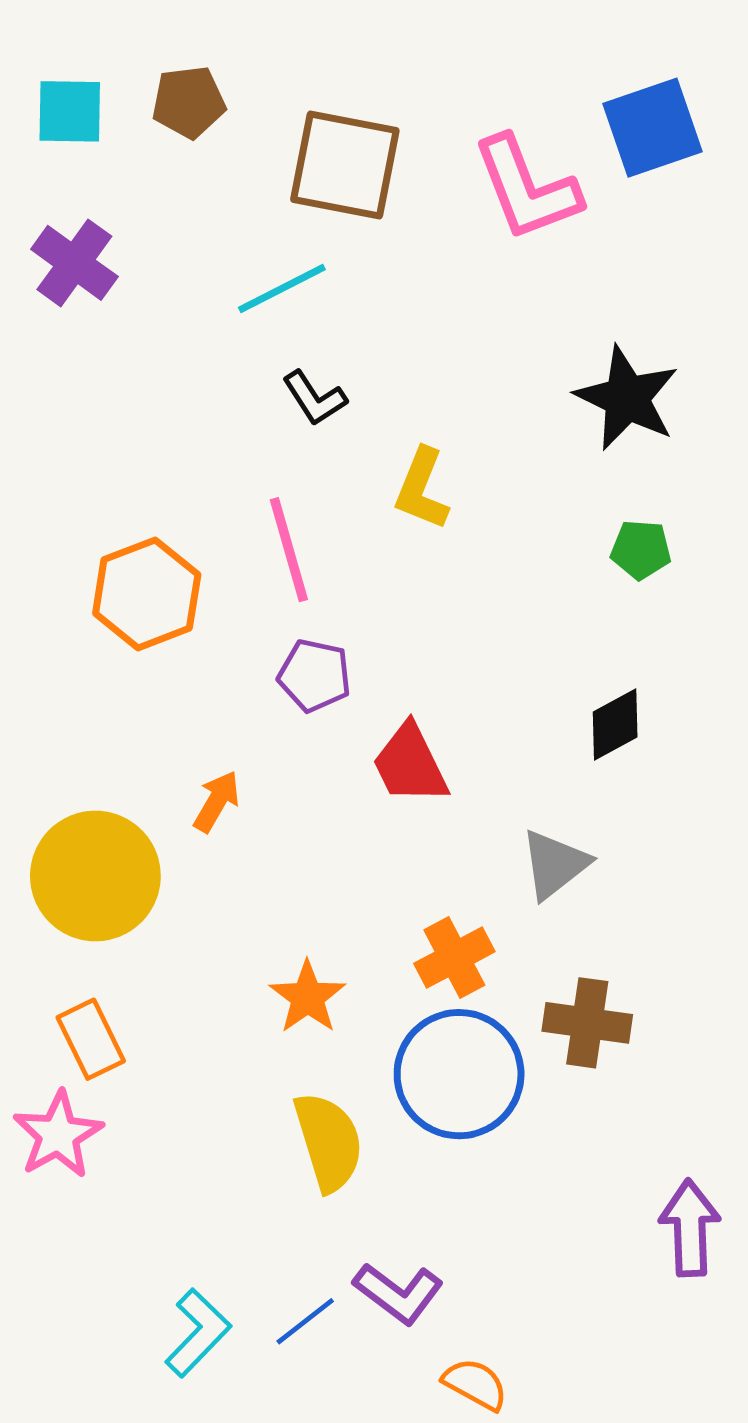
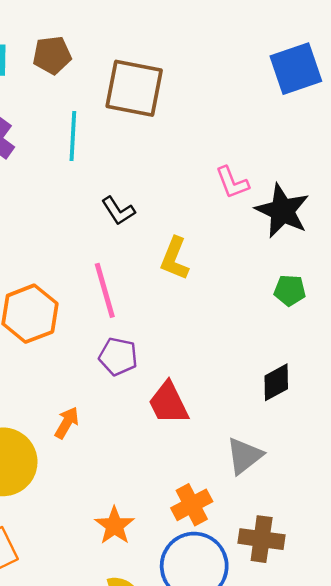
pink L-shape: (527, 188) -> (232, 183), moved, size x0.6
cyan line: (282, 289) -> (73, 136), moved, turned -60

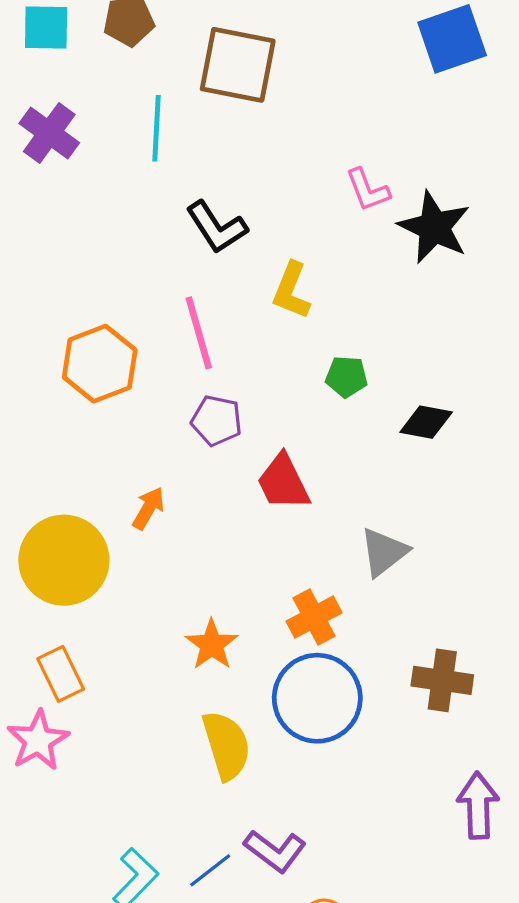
black L-shape: (118, 211) -> (217, 227), size x1.4
green pentagon: (290, 290) -> (347, 377), moved
black diamond: (276, 382) -> (426, 422), moved, turned 39
brown cross: (262, 539) -> (442, 680), moved

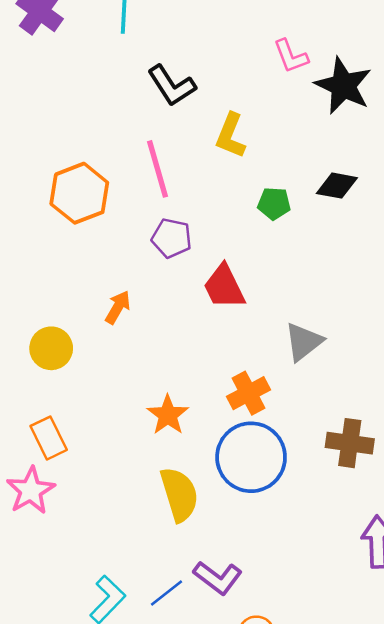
black diamond: (426, 422) -> (337, 186), moved
yellow circle: (64, 560) -> (51, 348), size x0.6

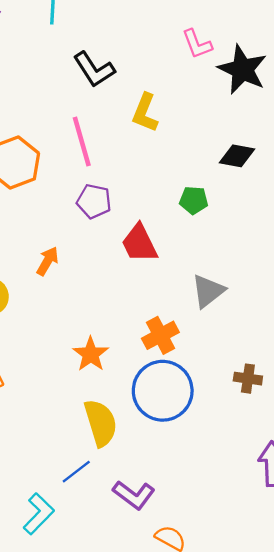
green pentagon: (274, 203) -> (194, 200), moved
brown cross: (350, 443) -> (248, 379), size x0.7
blue line: (166, 593) -> (76, 472), moved

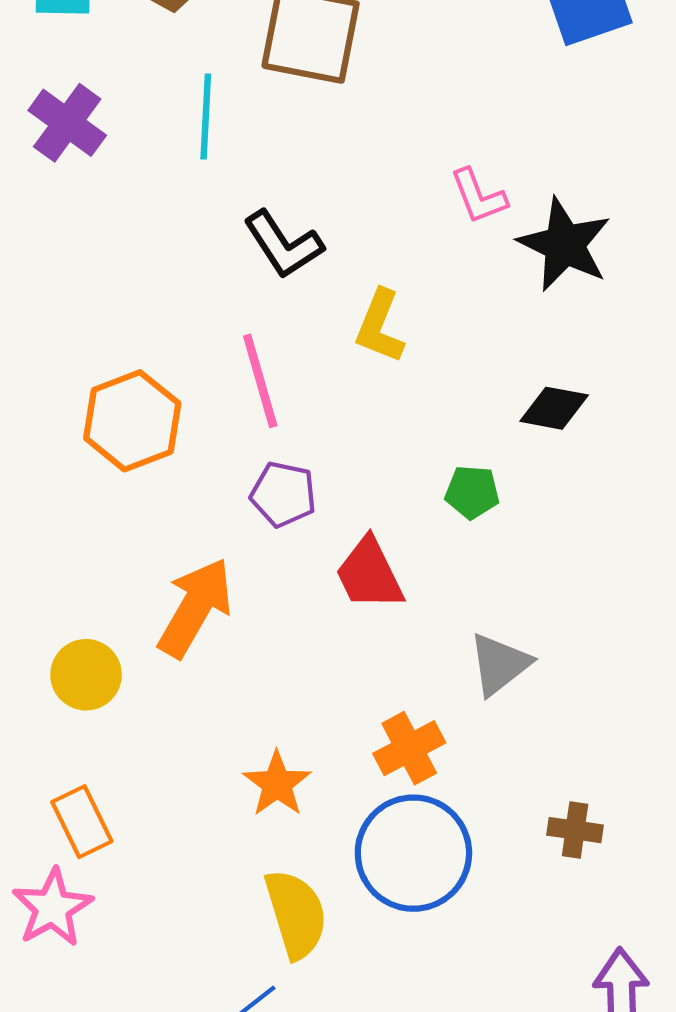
orange arrow: (47, 261) -> (195, 608), size x1.8

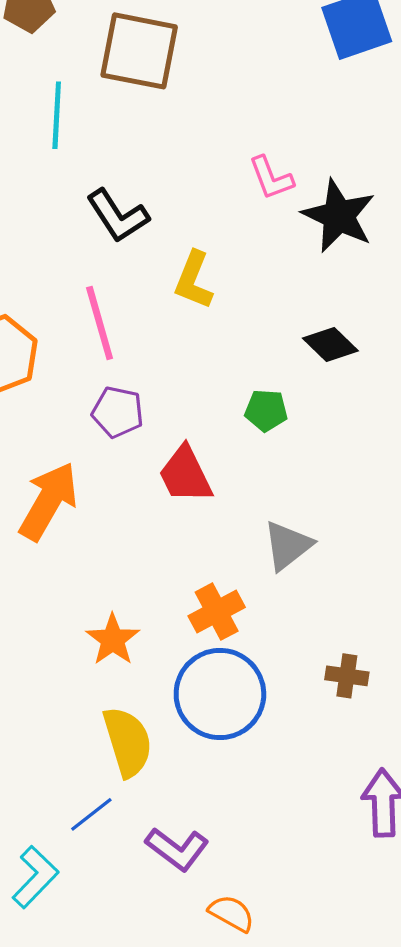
black diamond: (554, 408) -> (330, 344), turned 34

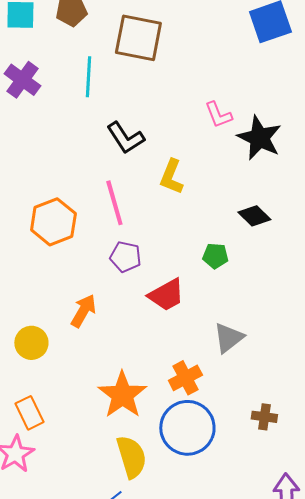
red trapezoid: (185, 475) -> (166, 295), turned -93
orange arrow: (48, 501) -> (83, 311), size x0.7
orange star: (113, 640) -> (122, 395), size x1.5

